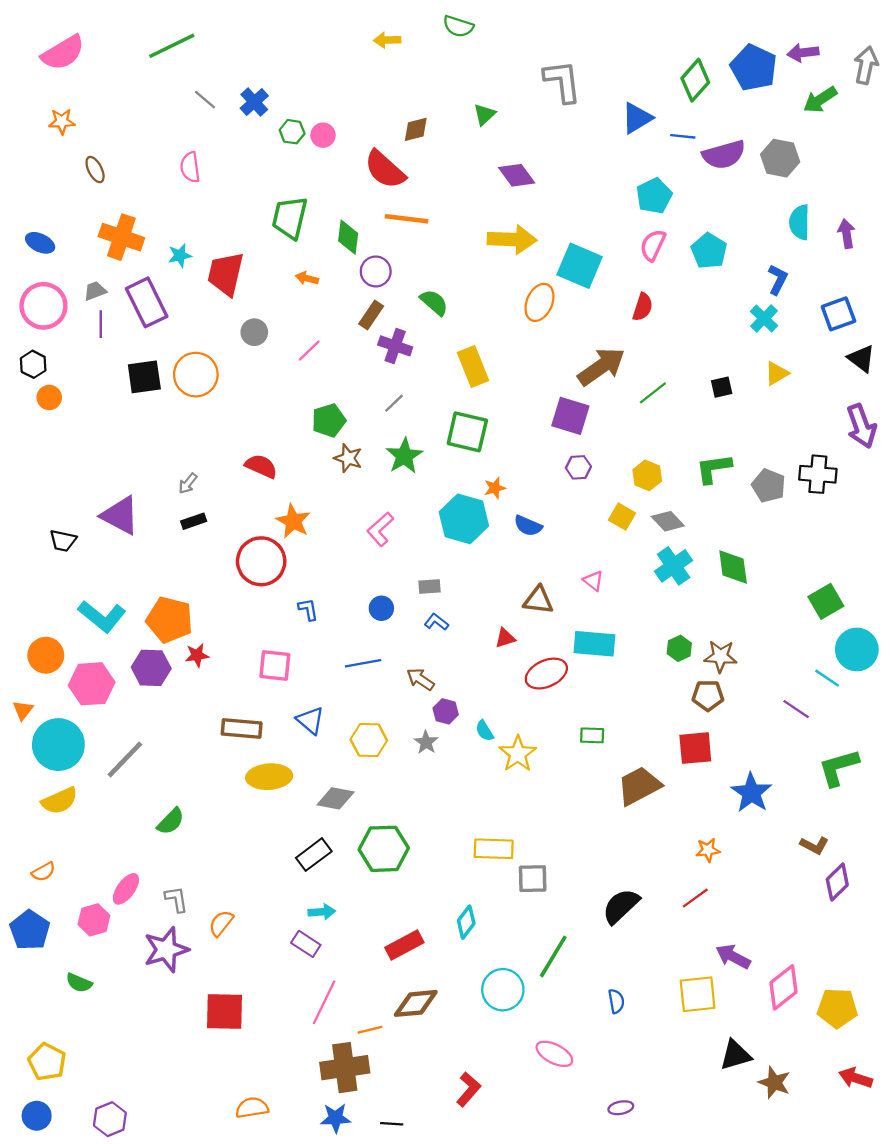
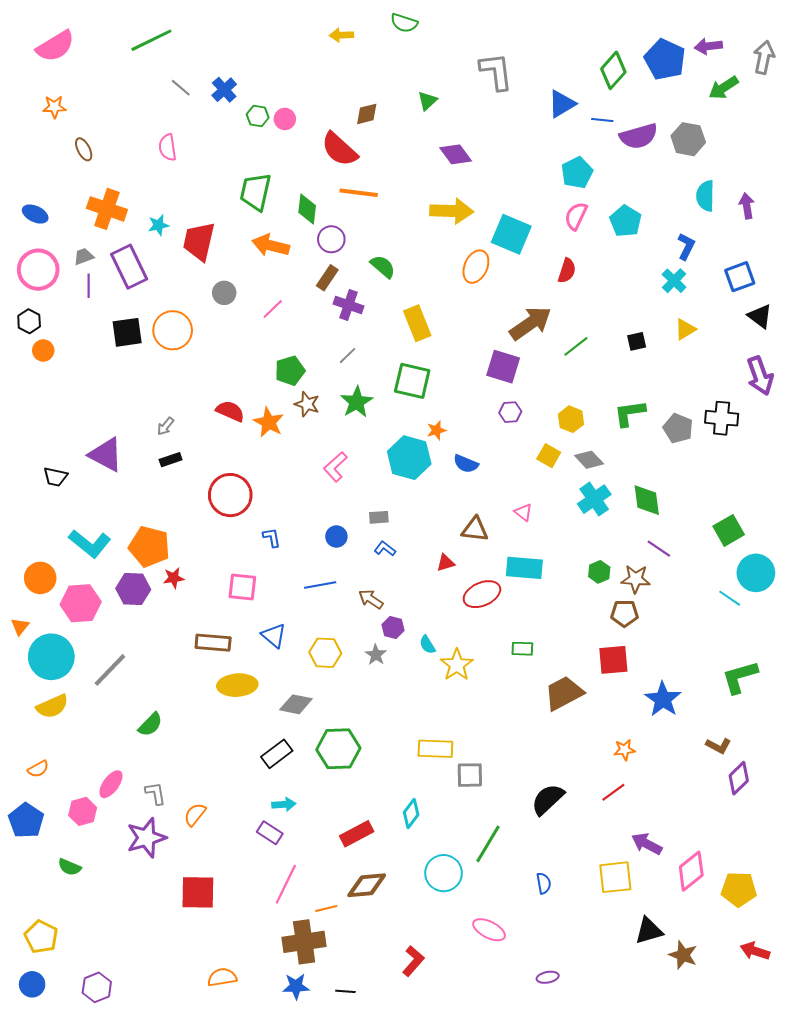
orange arrow: (307, 278) -> (271, 245), size x1.8
orange star: (293, 521) -> (269, 422), moved
purple line: (796, 709) -> (659, 549), moved

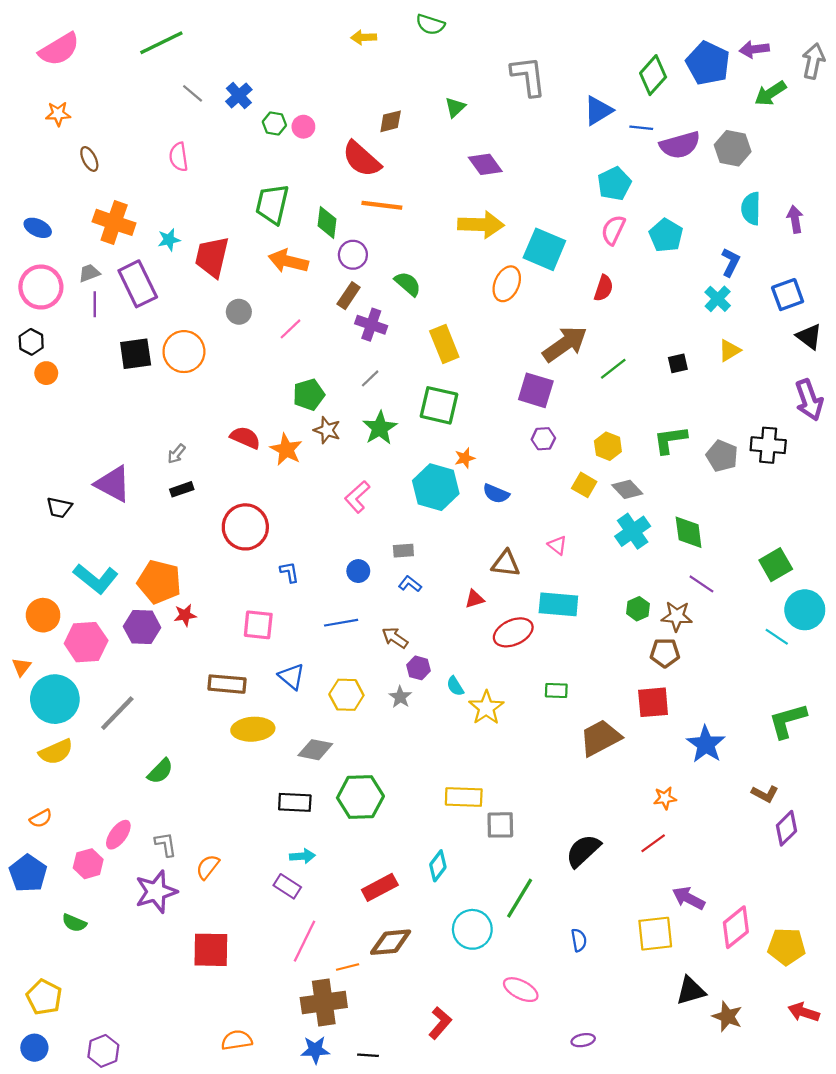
black rectangle: (277, 754) -> (295, 802), turned 40

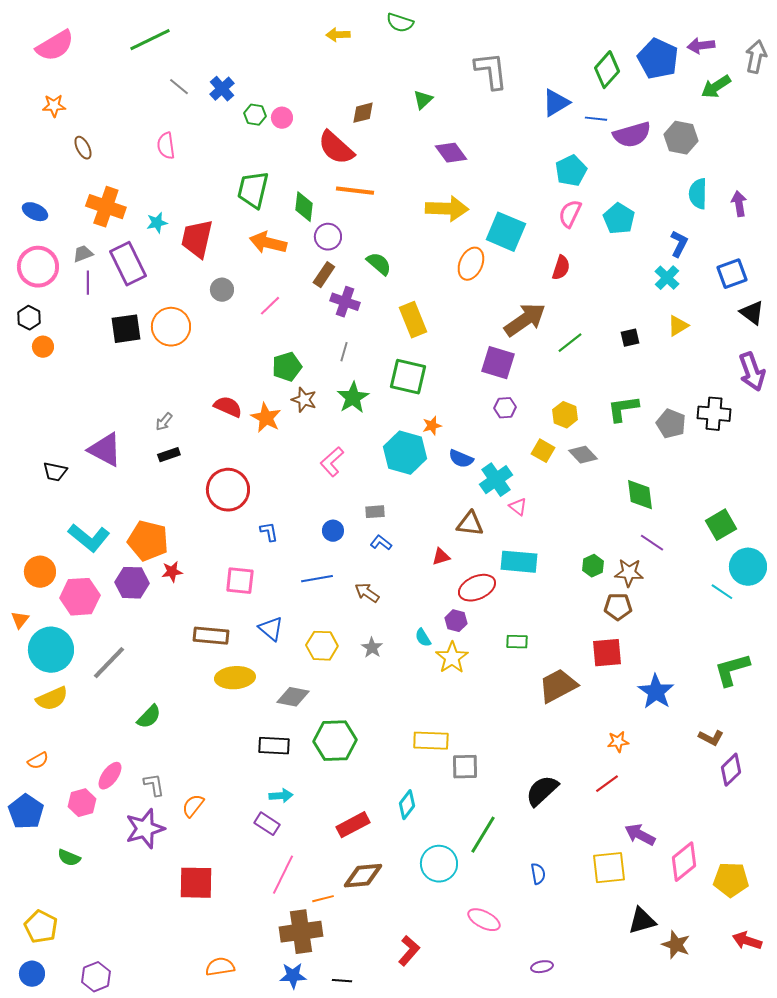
gray line: (370, 378) -> (344, 352), turned -30
cyan cross: (633, 531) -> (496, 480), moved
purple hexagon: (419, 668) -> (456, 621), moved

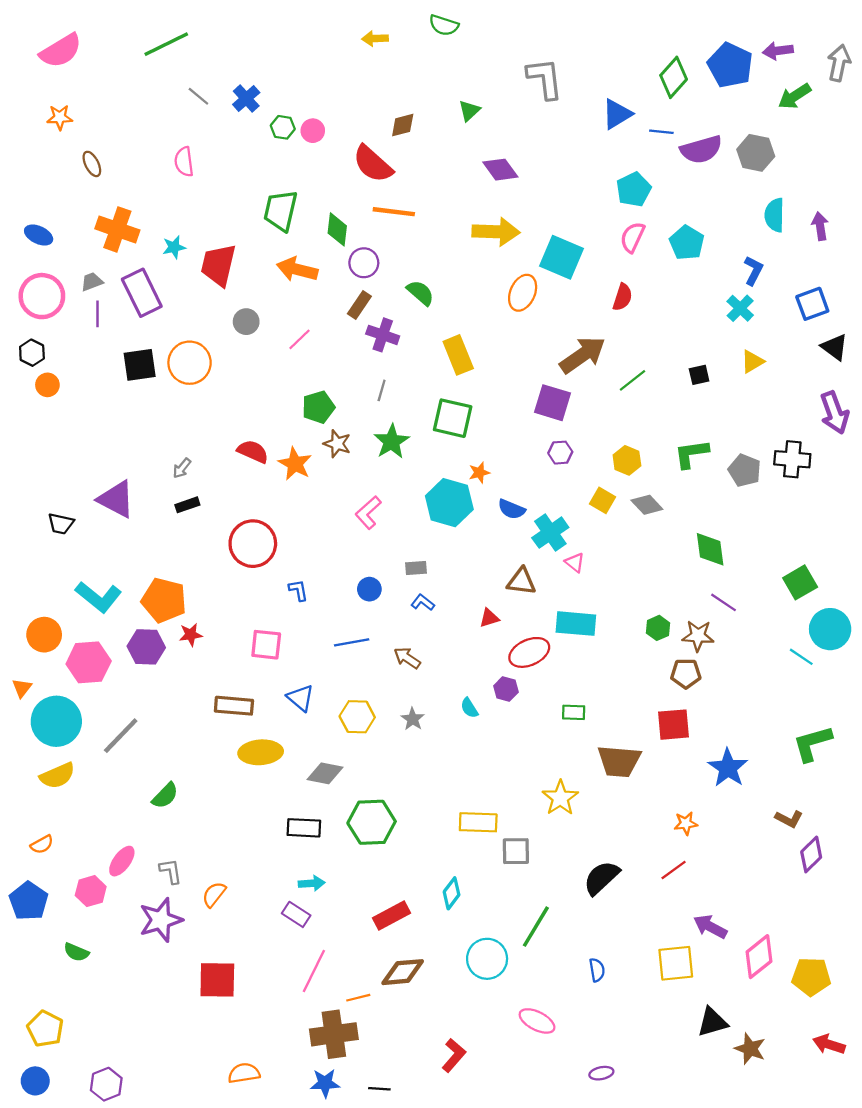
yellow star: (452, 658) -> (560, 798), moved
brown trapezoid: (558, 686) -> (619, 761), turned -147

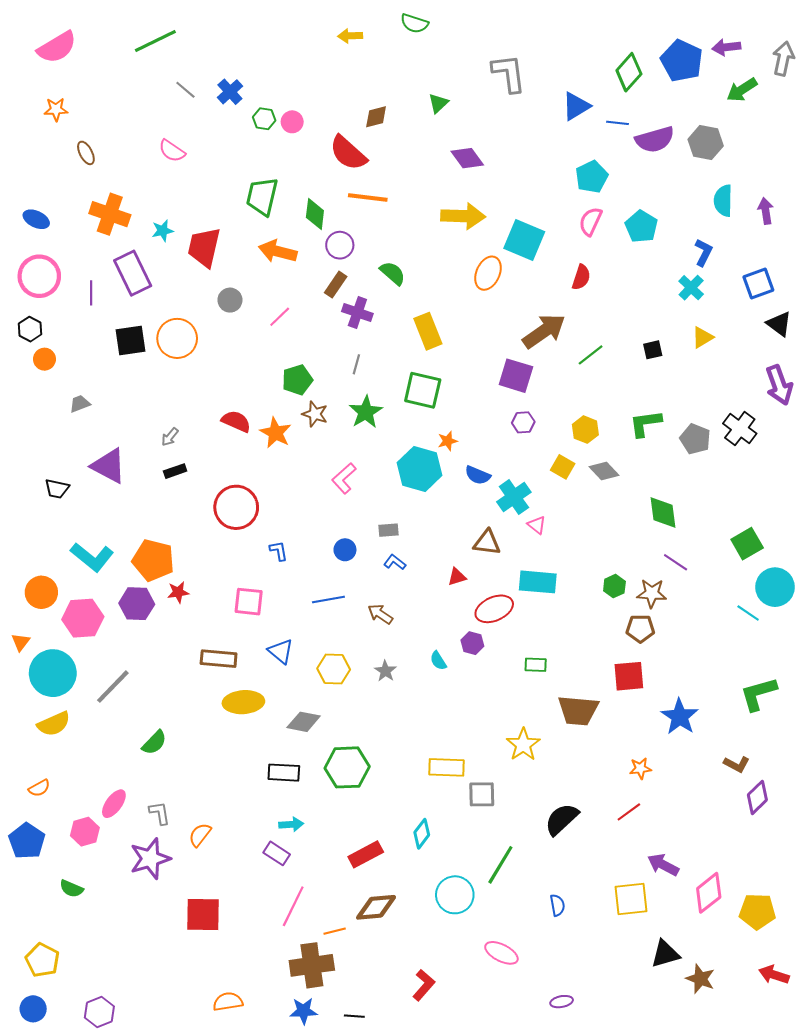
pink semicircle: (184, 162) -> (172, 151), turned -48
gray trapezoid: (92, 282) -> (80, 404), moved
black cross: (792, 459) -> (740, 429), turned 32

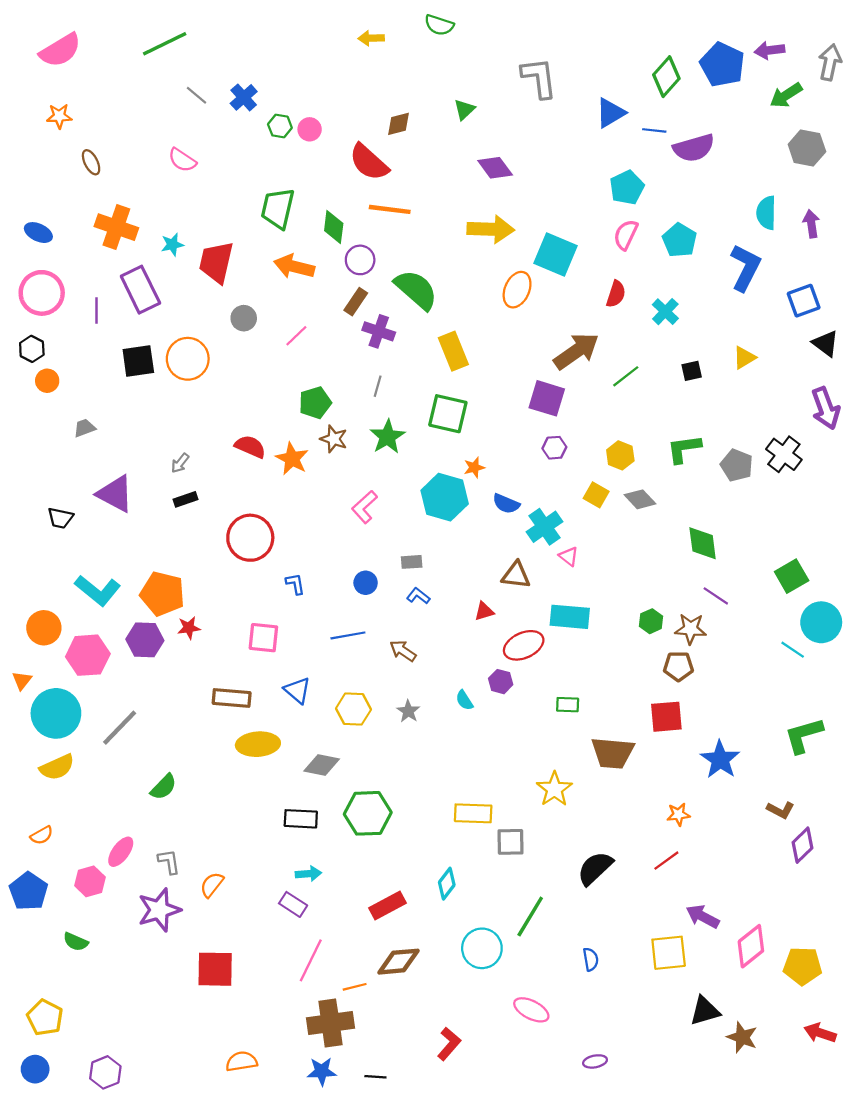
gray hexagon: (706, 143) -> (807, 148), moved
blue L-shape: (704, 252) -> (745, 268), size x1.6
green semicircle: (393, 273) -> (416, 290), size x1.6
cyan cross: (691, 288) -> (665, 312), moved

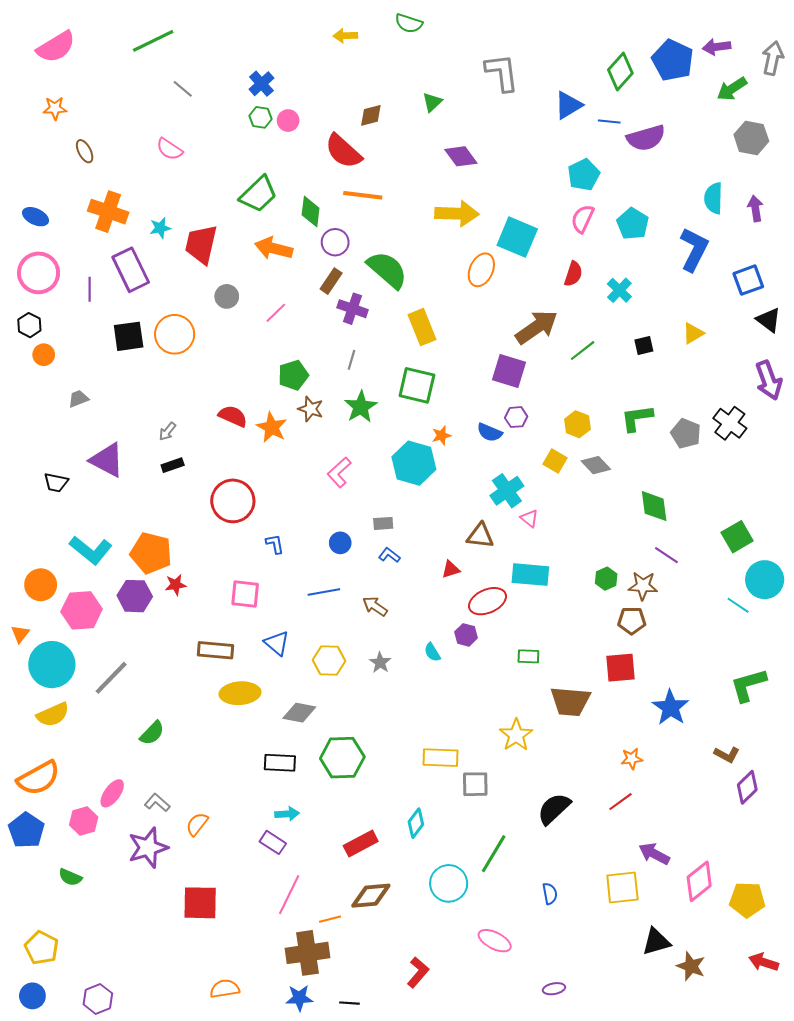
blue cross: (244, 97) -> (261, 84), moved
green trapezoid: (278, 208) -> (258, 194), turned -147
blue semicircle: (506, 504) -> (490, 432), moved
orange semicircle: (42, 835) -> (39, 778), size x2.0
gray L-shape: (169, 862) -> (157, 803), turned -40

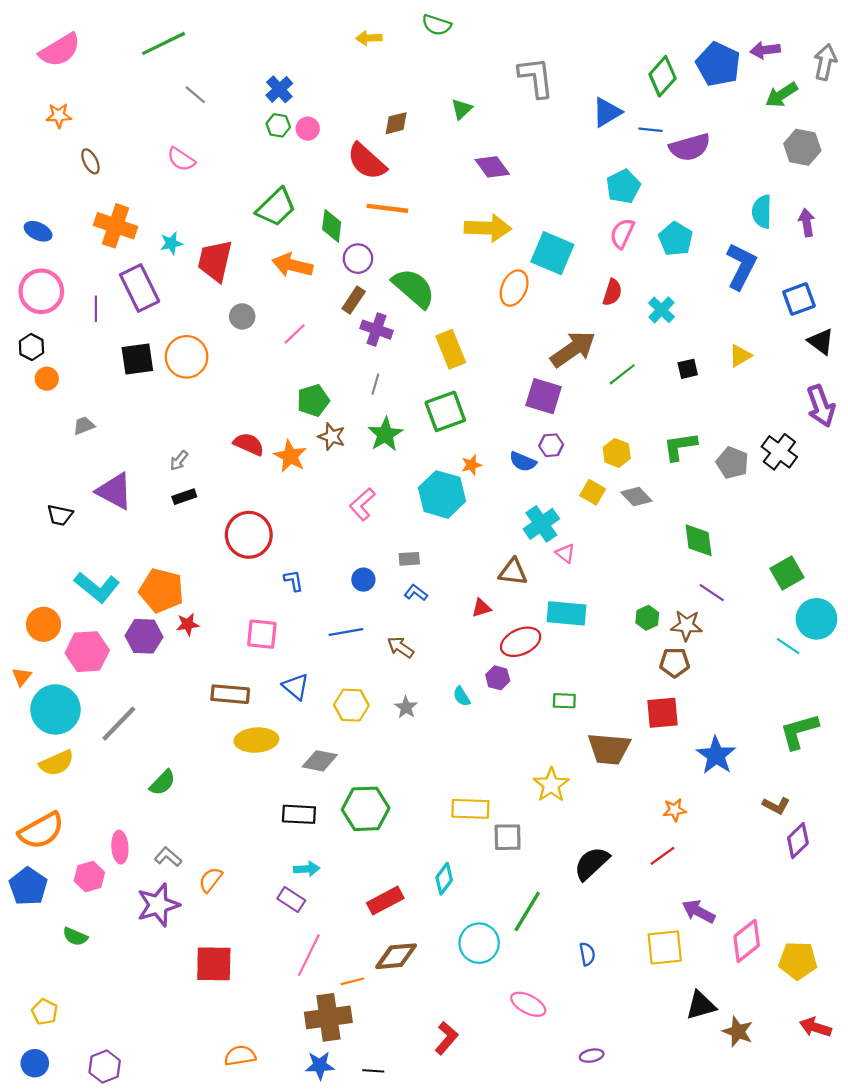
green square: (417, 385) -> (445, 411), turned -33
pink ellipse: (112, 793) -> (120, 847), turned -40
yellow pentagon: (42, 948) -> (45, 1012), size x0.7

